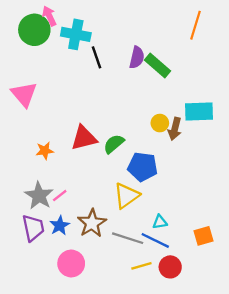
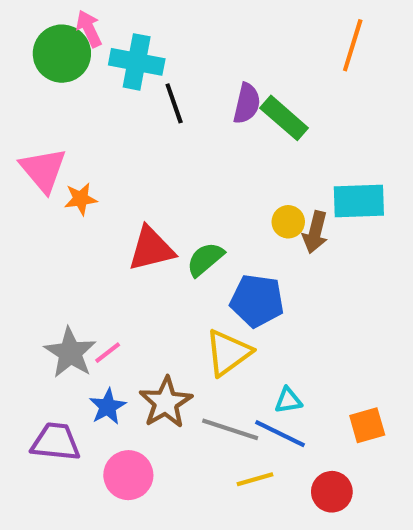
orange star: (45, 151) -> (81, 199), moved
purple trapezoid: (33, 228) -> (56, 442), moved, turned -72
red circle: (170, 267) -> (332, 492), moved

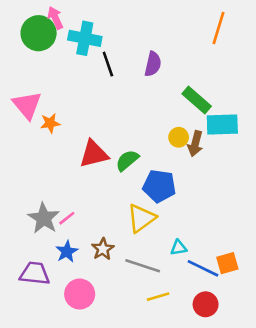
green rectangle: (284, 118) -> (197, 100), moved
brown star: (166, 402) -> (103, 249), size x0.7
blue line: (280, 434) -> (203, 268), moved

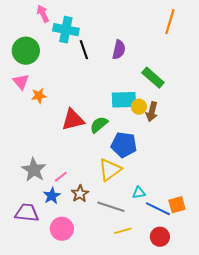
green circle: (39, 33) -> (26, 51), moved
pink triangle: (27, 105) -> (21, 82), size x0.7
cyan rectangle: (222, 124) -> (124, 100), moved
pink line: (67, 218) -> (61, 177), moved

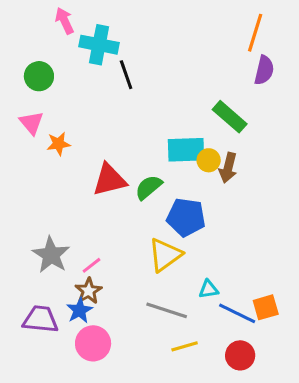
purple semicircle: (119, 50) -> (264, 70), moved
green circle: (26, 51) -> (39, 76), size x0.7
brown star: (80, 194) -> (89, 291), moved
blue star: (52, 196) -> (80, 310), moved

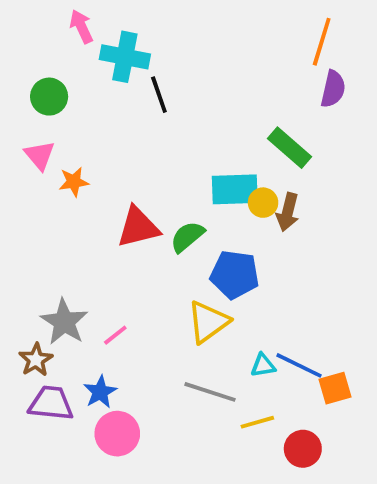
brown star: (89, 291) -> (36, 360), moved
blue line: (237, 313) -> (299, 365), moved
yellow line: (185, 346) -> (257, 422), moved

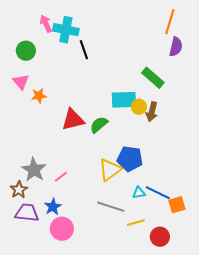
pink arrow: (81, 27) -> (46, 24), moved
blue pentagon: (235, 275) -> (130, 159), moved

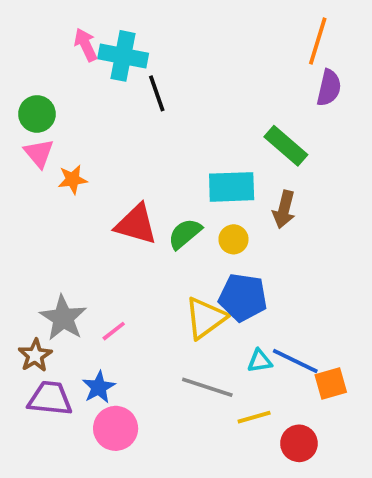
green circle: (26, 51) -> (37, 114), moved
yellow circle: (139, 107) -> (233, 239), moved
red triangle: (73, 120) -> (136, 224), turned 30

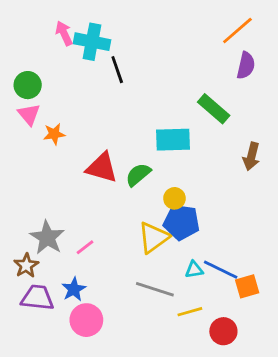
orange line: (318, 41) -> (237, 31), turned 32
brown arrow: (284, 209) -> (251, 156), moved
yellow circle: (233, 239) -> (174, 198), moved

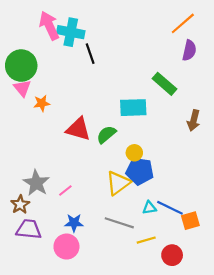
pink arrow: (64, 33) -> (49, 26), size x1.5
green circle: (28, 85) -> (21, 66), size x1.5
blue star: (74, 289) -> (74, 223), moved, turned 30

